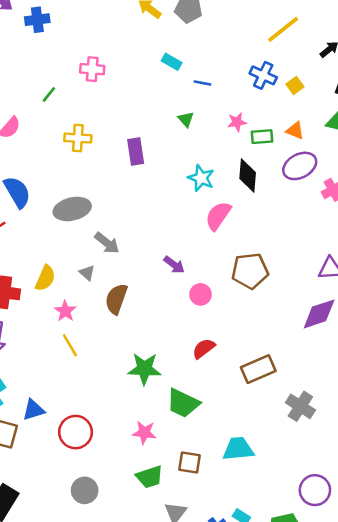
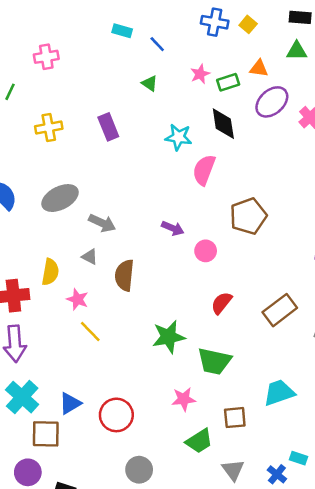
blue line: (202, 83) -> (157, 44), turned 49

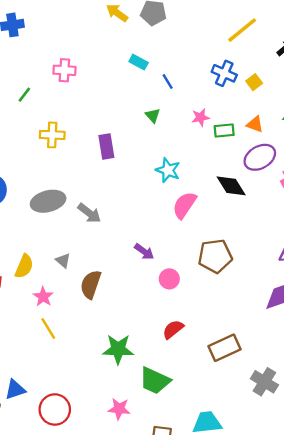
black diamond: (223, 124) -> (231, 186), moved, turned -36
gray arrow: (102, 223) -> (89, 213), moved

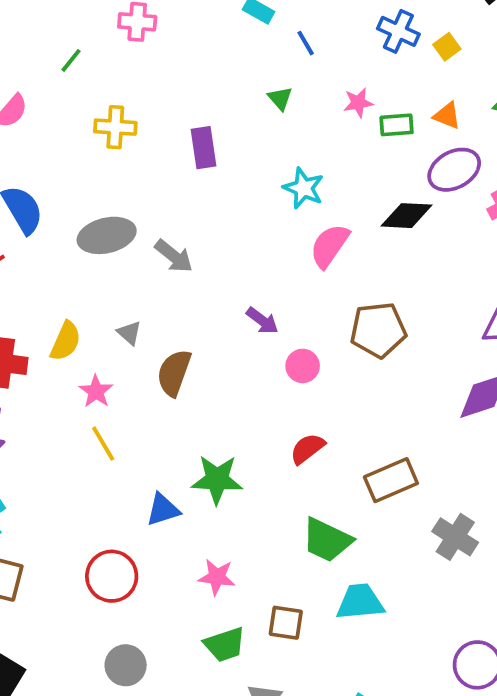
black diamond: (231, 186) -> (406, 216), turned -56
green trapezoid: (155, 381) -> (327, 540), moved
blue triangle: (15, 389) -> (163, 510), moved

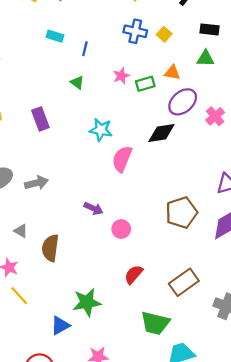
blue line: (306, 43) -> (85, 49), turned 56
gray arrow: (174, 256) -> (37, 183), turned -40
brown pentagon: (378, 330) -> (181, 213), moved

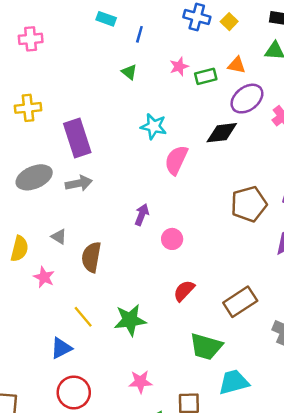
purple rectangle: (40, 119) -> (77, 138), moved, size x1.4
purple arrow: (93, 208) -> (142, 215), turned -96
brown pentagon: (181, 213) -> (249, 204), moved
yellow line: (19, 296) -> (83, 317), moved
blue triangle: (60, 325) -> (61, 348), moved

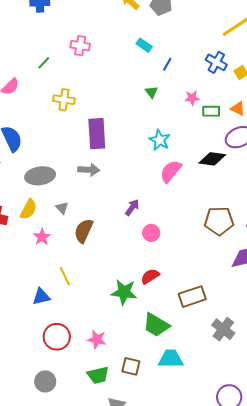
gray ellipse: (34, 177) -> (40, 176), moved
green star: (130, 320) -> (124, 292), moved
red circle: (74, 392) -> (57, 337), moved

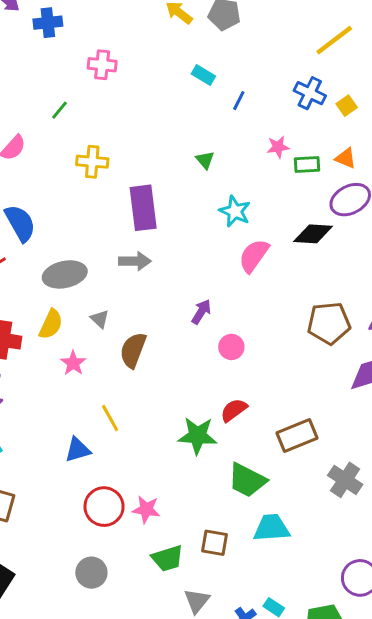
pink cross: (80, 46) -> (102, 65), moved
green triangle: (151, 92) -> (205, 160), moved
pink star: (97, 339) -> (146, 509), moved

